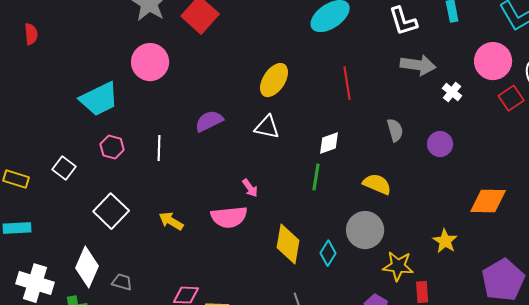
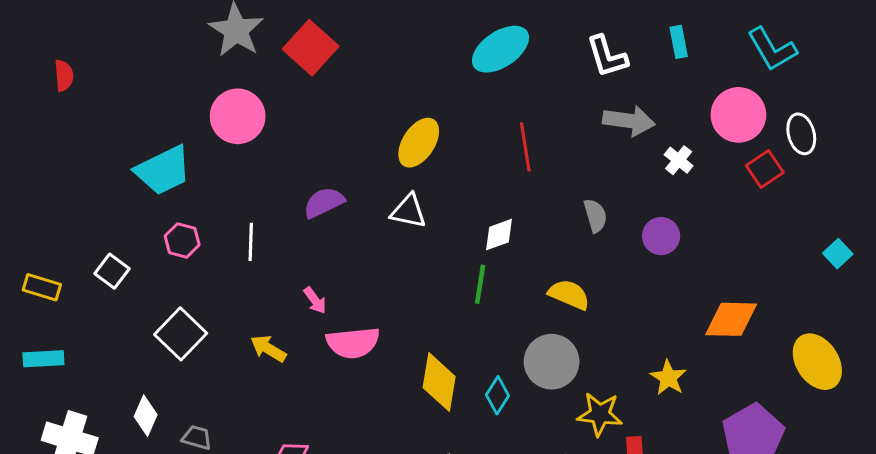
pink arrow: (250, 188) -> (315, 300), moved
white diamond: (87, 267) -> (146, 416), size x0.7

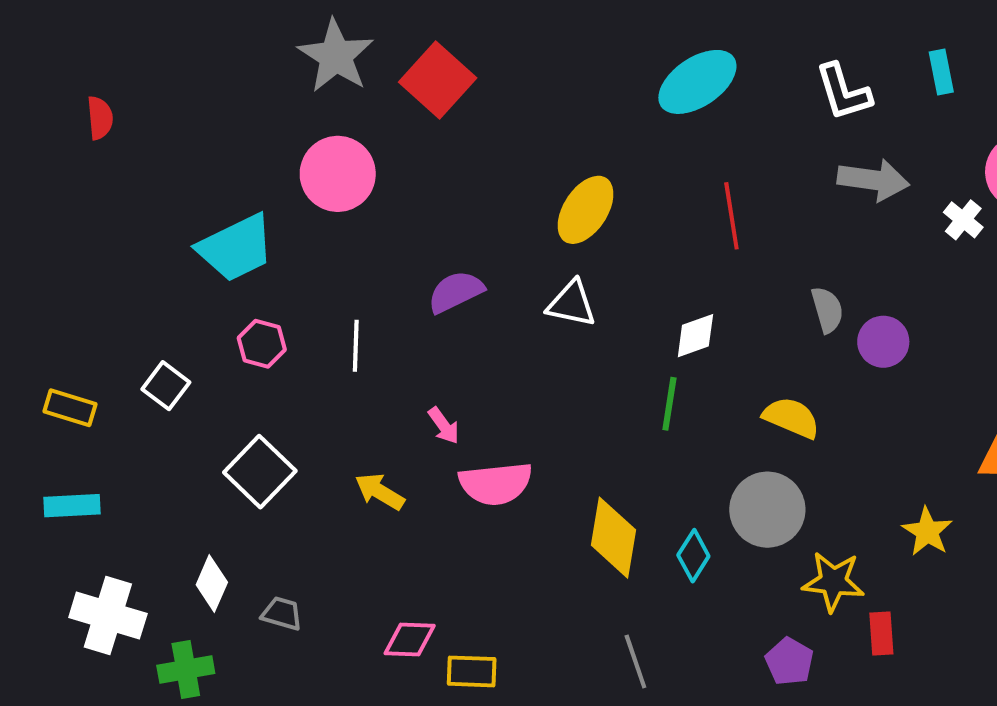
white cross: (679, 160) -> (963, 220), moved
purple circle: (661, 236) -> (883, 342), moved

